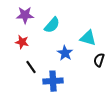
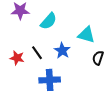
red star: (22, 42) -> (17, 58), moved
black line: (31, 67) -> (37, 53), moved

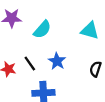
cyan triangle: (86, 35) -> (90, 31), moved

